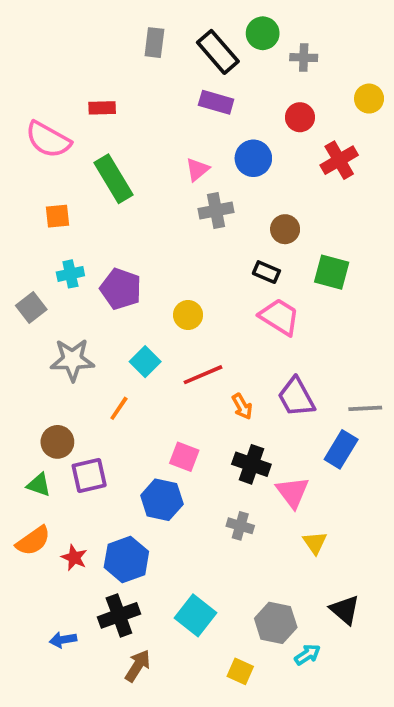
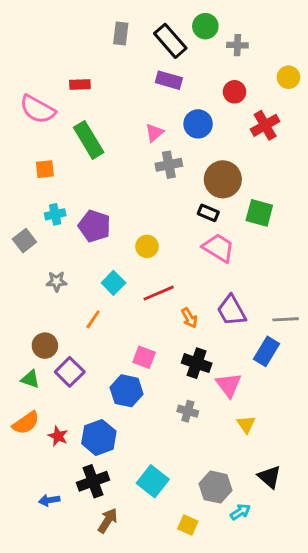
brown circle: (285, 229) -> (223, 179), size x1.6
gray star: (72, 360) -> (57, 281), size x0.6
purple square: (89, 475) -> (70, 372), turned -32

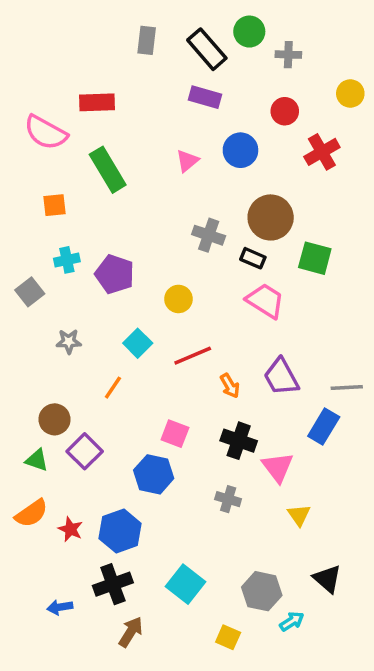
red rectangle: (80, 85) -> (97, 102), size x1.4
gray cross: (169, 165) -> (209, 235), moved, turned 30

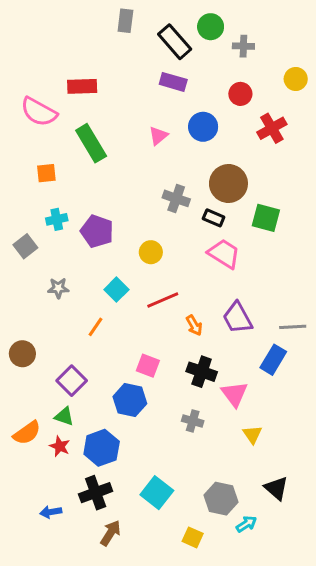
gray rectangle: (147, 40) -> (125, 21), moved
brown circle: (54, 419) -> (22, 354), moved
green triangle: (37, 460) -> (64, 416), moved

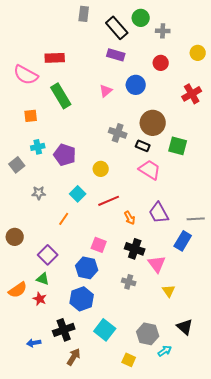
red cross: (272, 128) -> (192, 94), moved
blue hexagon: (102, 448) -> (82, 299), moved

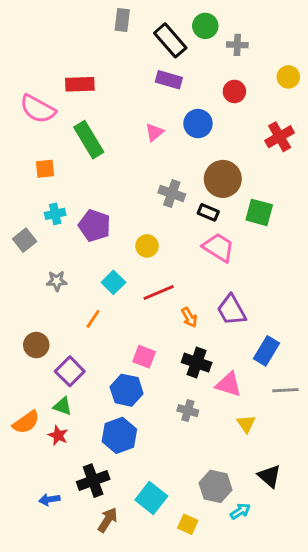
gray line: (196, 219) -> (285, 390), moved
brown circle: (15, 237) -> (36, 345), moved
pink triangle: (157, 264) -> (229, 384), turned -36
cyan square: (105, 330) -> (151, 498), moved

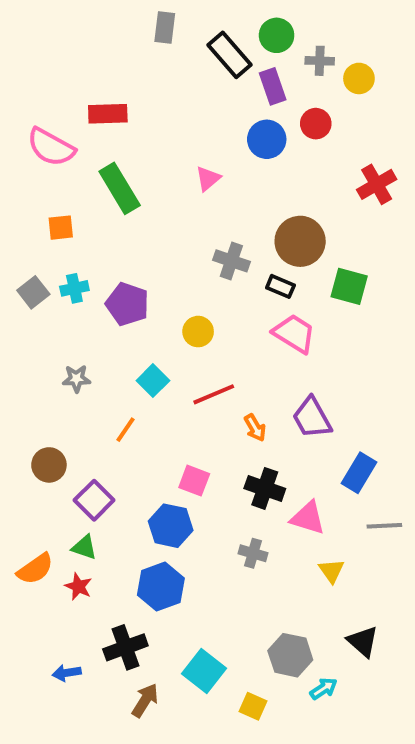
yellow circle: (288, 77) -> (359, 78), moved
purple rectangle: (169, 80) -> (273, 86), moved, turned 55
blue circle: (198, 124) -> (267, 139), moved
gray square: (25, 240) -> (33, 292), moved

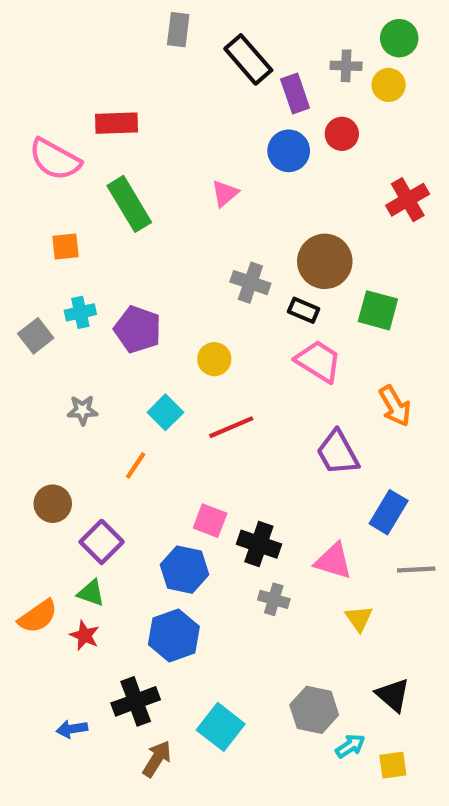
green circle: (277, 35) -> (399, 38), moved
gray square: (33, 292) -> (36, 336), moved
orange arrow: (255, 428) -> (395, 406), moved, size x1.4
black cross: (265, 488) -> (259, 544), moved
yellow square: (253, 706) -> (393, 765), moved, turned -32

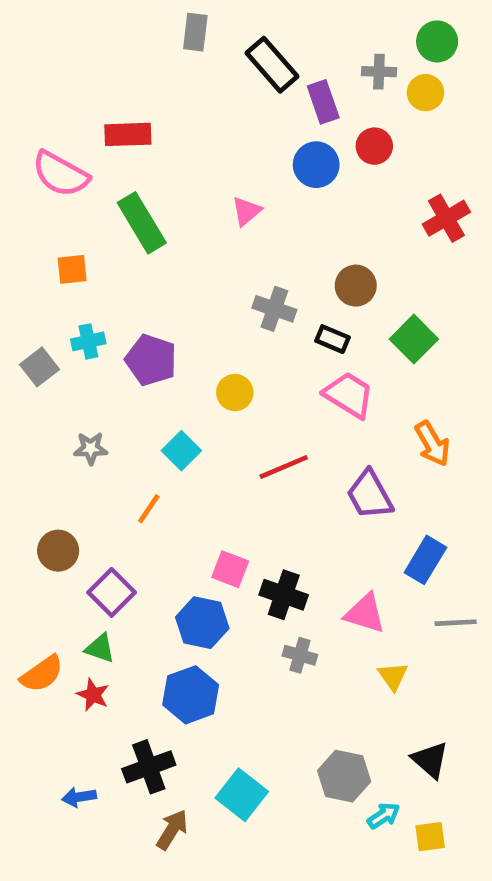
brown circle: (325, 261) -> (356, 286), size x0.7
green square: (378, 310) -> (414, 339), turned 30
red line: (231, 427) -> (284, 467), moved

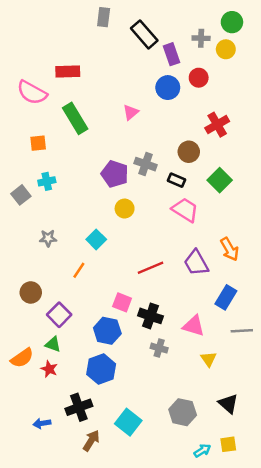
red cross: (446, 218) -> (217, 125), moved
purple pentagon: (151, 360) -> (115, 174), moved
orange arrow: (432, 444) -> (229, 249), moved
red line: (284, 467) -> (150, 268), moved
cyan arrow: (384, 816) -> (202, 450), moved

